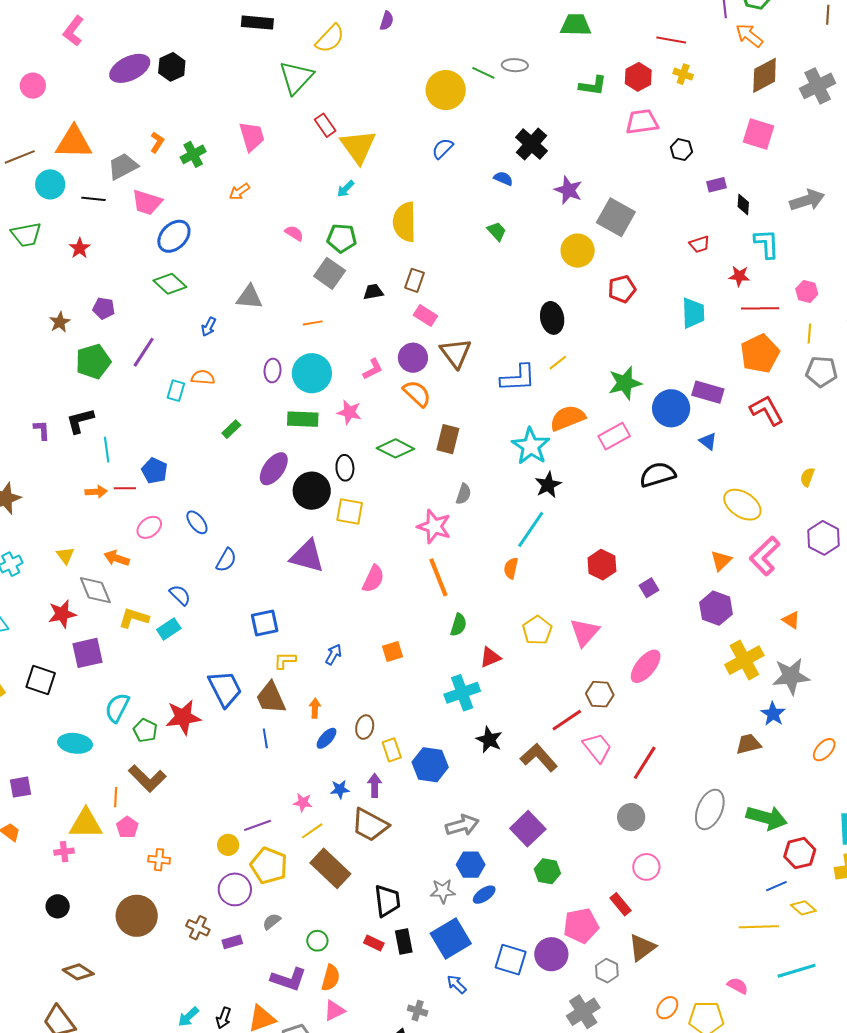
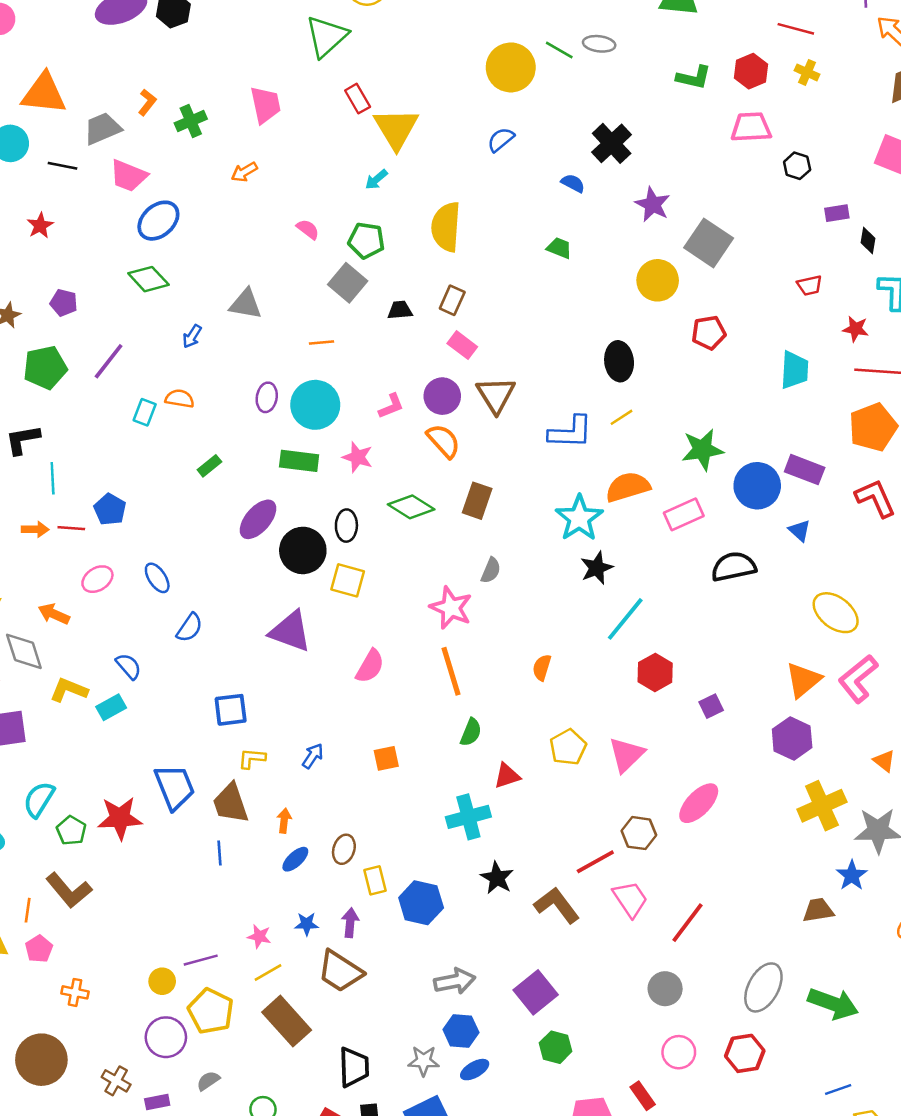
green trapezoid: (497, 231) -> (559, 248), turned -30
cyan line: (531, 529) -> (625, 619), moved
orange triangle: (721, 561) -> (803, 680), size x1.4
red hexagon: (800, 853) -> (745, 1053), moved

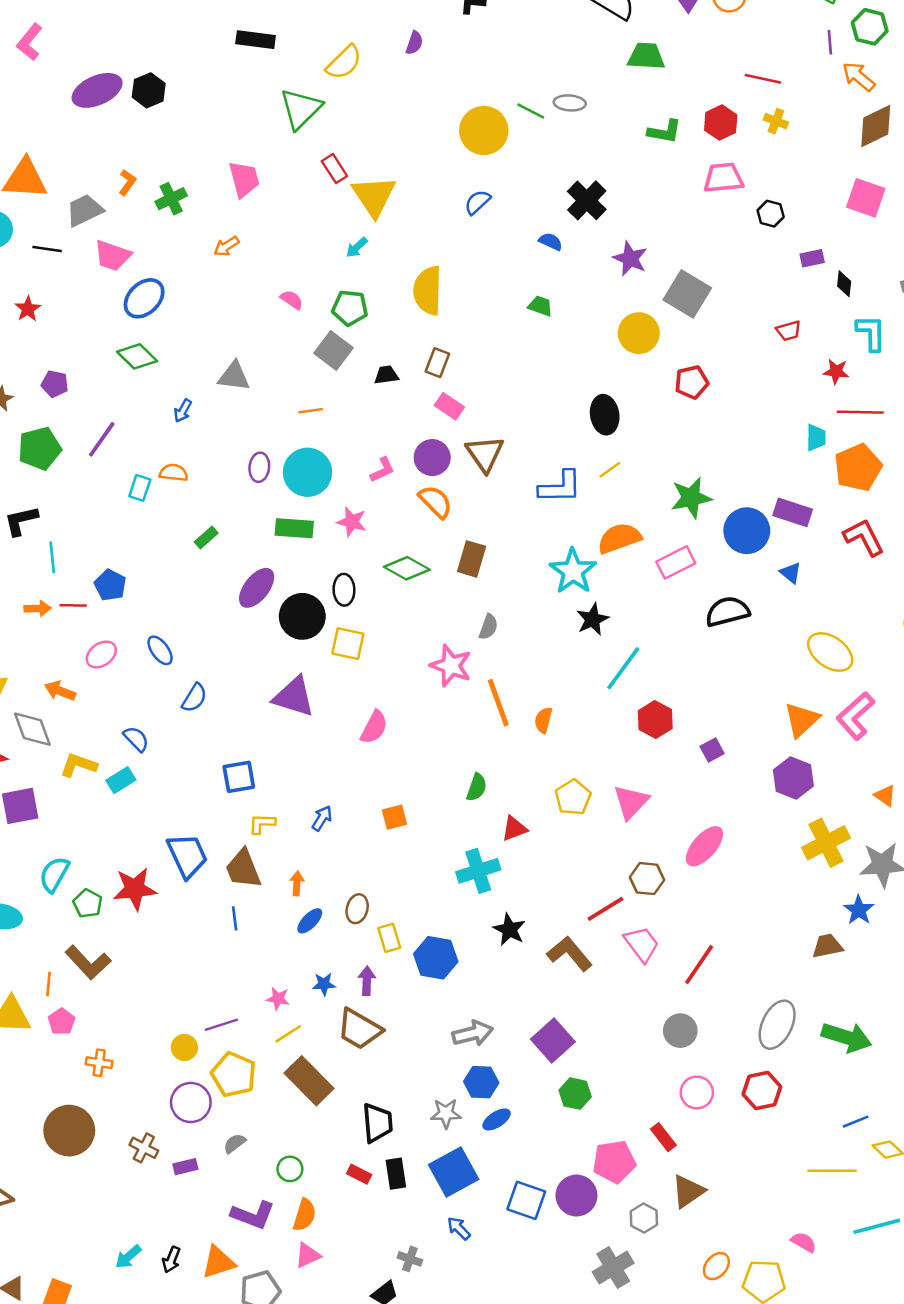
cyan trapezoid: (795, 370) -> (816, 438), moved, size x0.7
orange line: (451, 671) -> (498, 703), moved

